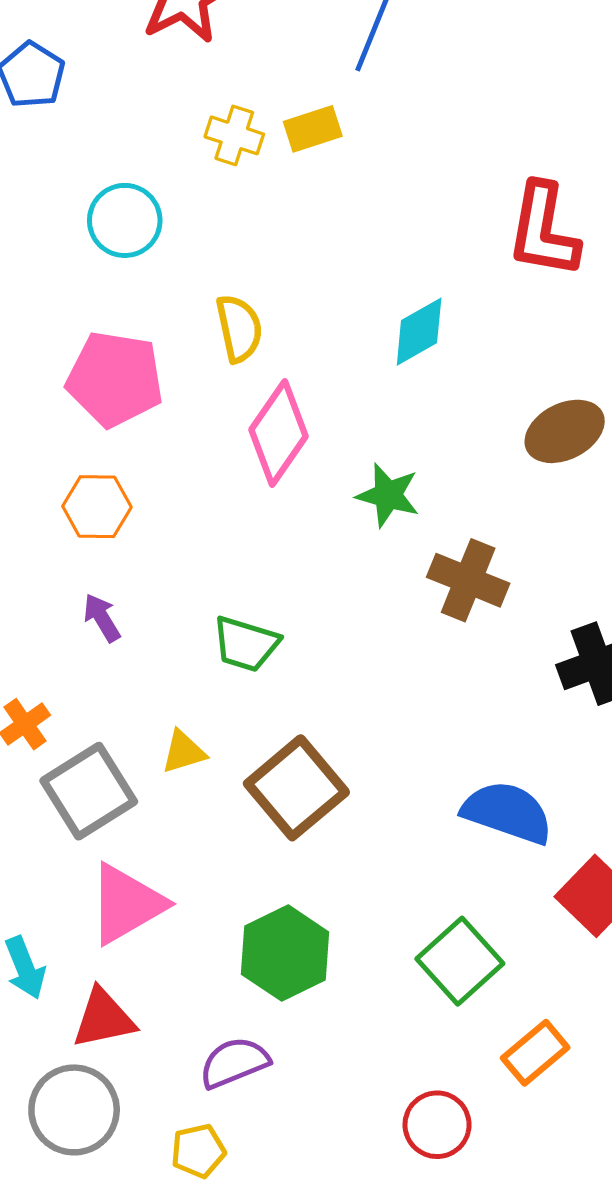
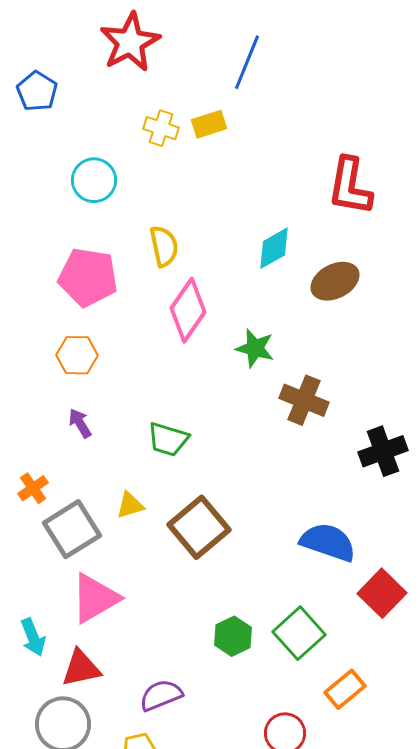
brown ellipse: (565, 431) -> (335, 281), moved
green hexagon: (285, 953) -> (233, 636), moved, size x0.7

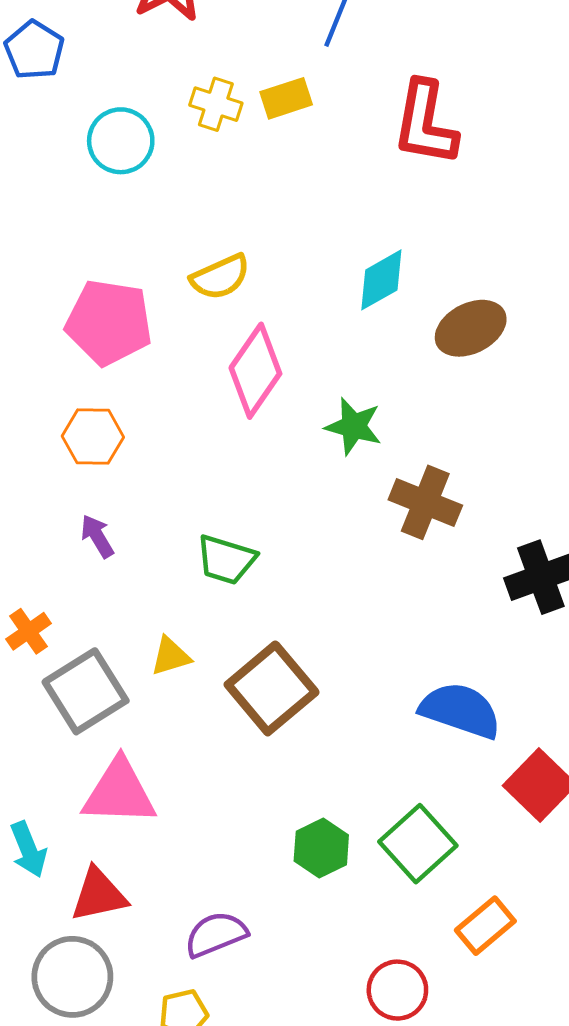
cyan circle: (94, 180) -> (121, 141), moved
red L-shape: (350, 186) -> (425, 123), moved
yellow semicircle: (164, 246) -> (220, 277), turned 78
pink triangle: (95, 598) -> (119, 792), turned 32

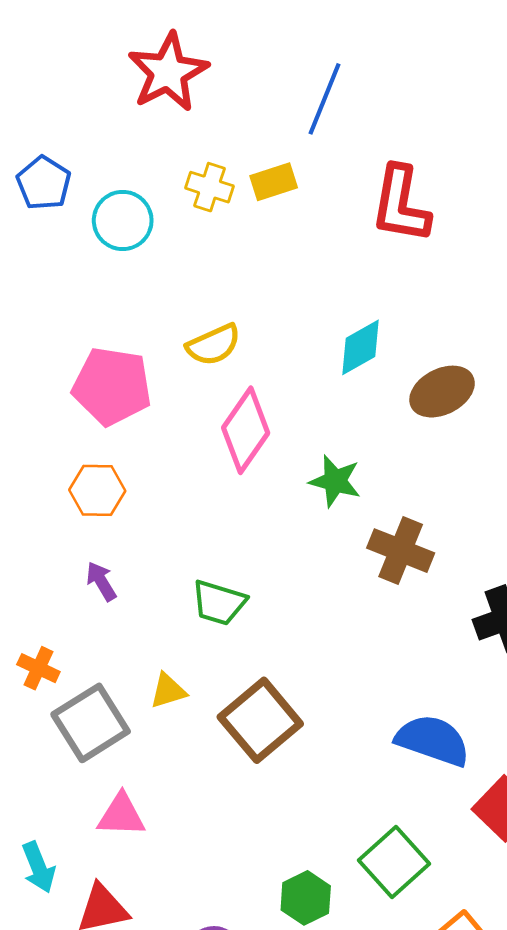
blue pentagon: (34, 50) -> (44, 183), moved
orange cross: (28, 631) -> (38, 668), turned -30
pink triangle: (119, 792) -> (121, 815), size x0.7
green hexagon: (321, 848) -> (306, 898), moved

